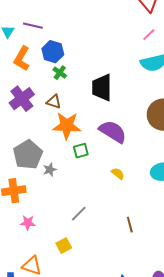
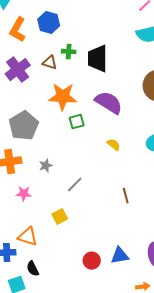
green cross: (60, 73) -> (69, 52), moved, turned -32
brown triangle: (54, 102) -> (50, 63), moved
gray star: (50, 170) -> (46, 166), moved

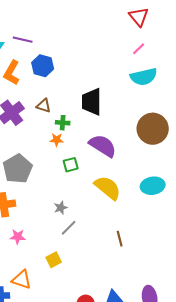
green cross: (69, 52) -> (63, 123), moved
orange star: (63, 97) -> (57, 140), size x0.5
yellow semicircle: (114, 145) -> (108, 188), size x2.0
gray star: (46, 166) -> (61, 208), moved

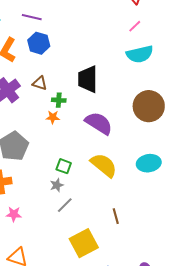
purple line: (23, 40) -> (32, 17), moved
green square: (71, 165) -> (64, 166), moved, turned 35
yellow square: (54, 260) -> (84, 243), moved, size x1.8

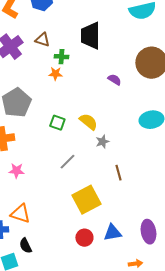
purple semicircle: (99, 123) -> (114, 80), moved, size x0.5
yellow semicircle: (104, 165) -> (88, 122), moved, size x0.7
green square: (64, 166) -> (57, 123), moved
gray star: (57, 185) -> (102, 142), moved

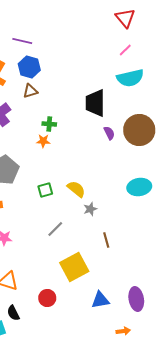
black trapezoid: (90, 36) -> (95, 103), moved
brown triangle: (42, 40) -> (30, 91), moved, turned -35
purple semicircle: (114, 80) -> (109, 133), moved, turned 32
green square: (57, 123) -> (45, 190), turned -35
red circle: (84, 238) -> (47, 298), moved

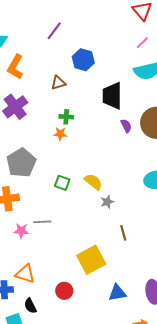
purple line: (22, 41) -> (54, 31), moved, turned -66
blue hexagon: (29, 67) -> (83, 60), moved
brown triangle: (30, 91) -> (58, 83), moved
green square: (45, 190) -> (62, 183), turned 35
gray line: (55, 229) -> (42, 222), moved, turned 42

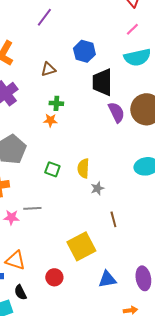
blue hexagon: (83, 60) -> (84, 51), moved
purple semicircle: (126, 126) -> (116, 112), size x1.5
yellow semicircle: (93, 182) -> (83, 168), turned -126

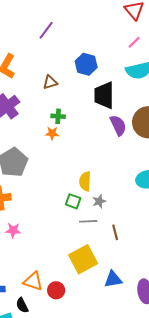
green square: (52, 169) -> (73, 201), moved
gray line: (32, 208) -> (88, 221), moved
orange triangle: (15, 260) -> (33, 281), moved
blue triangle: (107, 279) -> (113, 279), moved

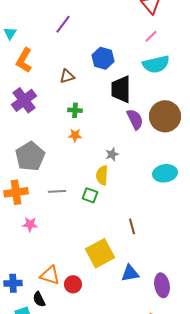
orange star: (52, 133) -> (75, 135), moved
gray star: (99, 201) -> (112, 154), moved
gray line: (88, 221) -> (57, 191), moved

